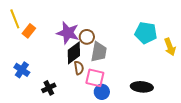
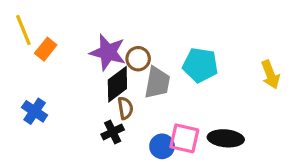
cyan pentagon: (146, 33) -> (200, 65), moved
pink square: (95, 78) -> (184, 138), moved
black cross: (49, 88) -> (113, 132), moved

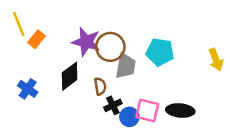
brown circle: (138, 59) -> (110, 47), size x1.5
black diamond: (117, 84) -> (70, 76), moved
black cross: (113, 132) -> (113, 105), moved

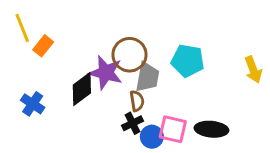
purple star: (86, 42) -> (106, 73), moved
brown semicircle: (100, 86) -> (137, 101), moved

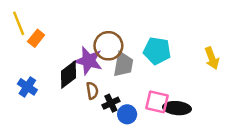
brown semicircle: (137, 101) -> (92, 91), moved
pink square: (173, 129) -> (157, 102), moved

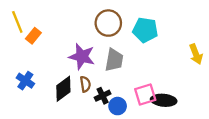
brown circle: (108, 46) -> (108, 23), moved
cyan pentagon: (157, 51) -> (145, 30), moved
black diamond: (69, 74) -> (63, 89), moved
pink square: (157, 102) -> (145, 94), turned -30

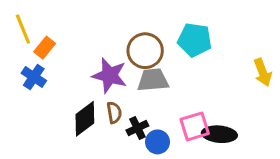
brown circle: (108, 23) -> (145, 51), moved
gray trapezoid: (114, 60) -> (153, 80), turned -105
blue cross: (25, 81) -> (34, 77), moved

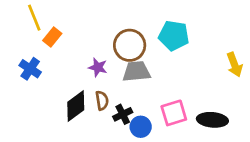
yellow line: (23, 29) -> (34, 18), moved
orange rectangle: (45, 48) -> (52, 37), moved
purple star: (110, 75) -> (98, 67), size x0.6
black ellipse: (219, 134) -> (212, 120), moved

